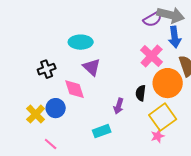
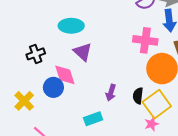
pink cross: (152, 56) -> (145, 40), turned -35
black semicircle: (141, 93) -> (138, 96), moved
blue circle: (56, 108) -> (53, 87), moved

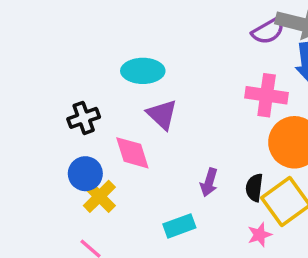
blue circle: (53, 87) -> (85, 174), moved
yellow cross: (24, 101) -> (99, 196), moved
pink star: (152, 124) -> (260, 235), moved

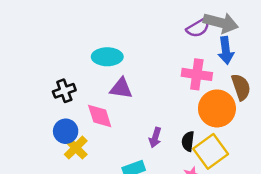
purple triangle: (162, 114) -> (121, 88), turned -35

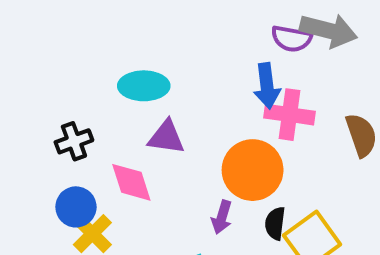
purple semicircle: (198, 28) -> (292, 39), turned 40
blue arrow: (226, 50) -> (267, 86), moved
orange circle: (217, 108) -> (253, 170), moved

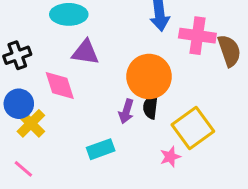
pink cross: (289, 115) -> (197, 36), moved
black semicircle: (275, 223) -> (151, 107), moved

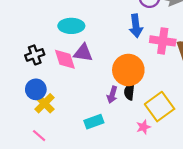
pink diamond: (60, 86) -> (65, 59), moved

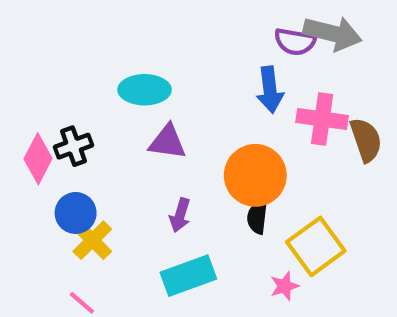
pink diamond: (65, 59) -> (38, 159), moved, turned 45
purple arrow: (112, 95) -> (180, 215), moved
cyan rectangle: (94, 122) -> (188, 276), size x1.4

